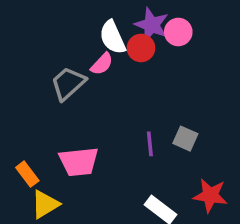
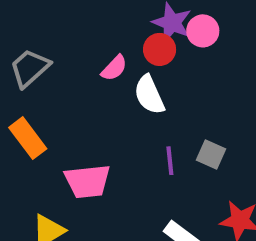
white semicircle: (113, 37) -> (149, 95), moved
gray trapezoid: (68, 83) -> (30, 68), moved
orange rectangle: (27, 174) -> (28, 138), moved, size x1.4

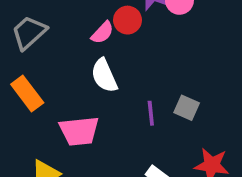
red circle: (160, 49) -> (128, 20), moved
white semicircle: (149, 95) -> (104, 76), moved

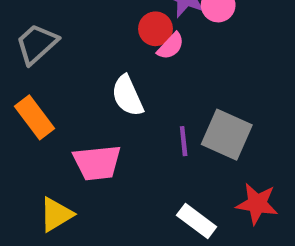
pink semicircle: (102, 33) -> (171, 46), moved
gray square: (187, 108) -> (227, 135), size x1.6

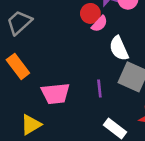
white semicircle: (127, 96) -> (119, 48), moved
purple line: (184, 141) -> (99, 88), moved

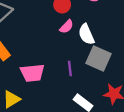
pink semicircle: (99, 24) -> (67, 27), moved

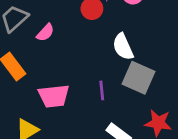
pink semicircle: (67, 27) -> (45, 33), moved

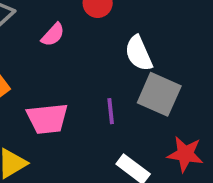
pink semicircle: (45, 33) -> (53, 35), moved

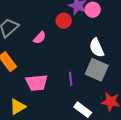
white semicircle: (139, 53) -> (97, 48), moved

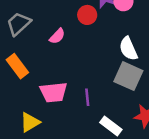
purple line: (71, 79) -> (87, 97), moved

